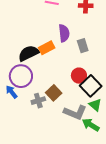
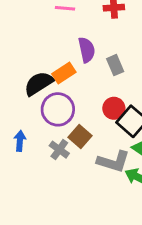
purple circle: (21, 76) -> (58, 109), moved
blue arrow: (12, 92) -> (20, 141), turned 48
gray cross: (38, 101) -> (59, 150), turned -32

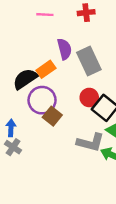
gray rectangle: (115, 65) -> (89, 61), size x1.6
brown square: (80, 137) -> (52, 116), moved
gray cross: (59, 150) -> (13, 147), moved

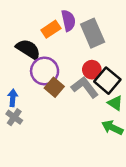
orange rectangle: (46, 69) -> (51, 29), moved
black semicircle: (25, 79) -> (28, 49), turned 65
gray L-shape: (90, 142) -> (85, 87), moved, turned -144

